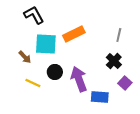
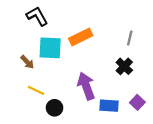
black circle: (55, 72) -> (55, 108), moved
purple square: (125, 83) -> (137, 102), moved

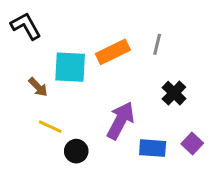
black L-shape: (37, 16) -> (26, 26), moved
gray line: (130, 38) -> (157, 44), moved
purple arrow: (86, 86) -> (120, 121), turned 48

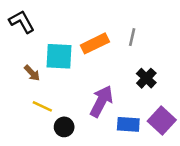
purple square: (192, 143) -> (162, 121), size x1.5

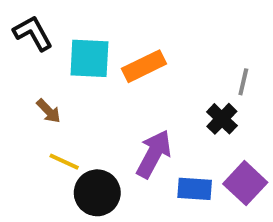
gray line: (132, 37) -> (243, 82), moved
cyan square: (59, 56) -> (89, 58), moved
black circle: (64, 127) -> (97, 193), size x1.5

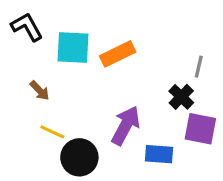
purple square: (245, 183) -> (200, 129), moved, turned -32

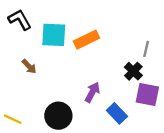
purple arrow: (126, 126) -> (92, 92), size x0.7
yellow line: (52, 132) -> (13, 119), moved
blue rectangle: (159, 154) -> (117, 113), turned 42

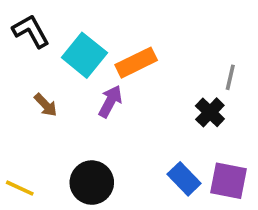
cyan square: (54, 35) -> (84, 55), turned 36
purple arrow: (92, 92) -> (110, 101), moved
purple square: (147, 95) -> (228, 181), moved

